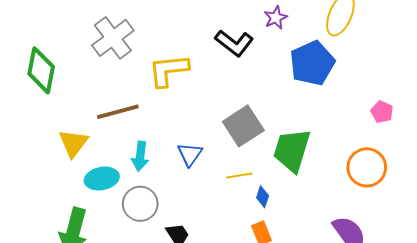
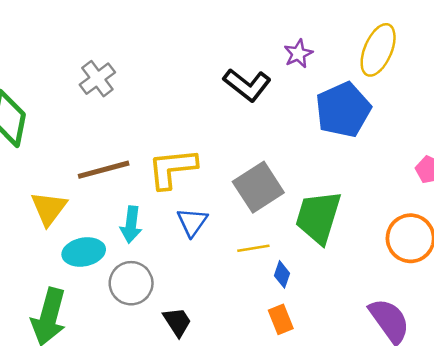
gray cross: (113, 38) -> (97, 79), size x0.7
yellow L-shape: (168, 70) -> (172, 168), moved

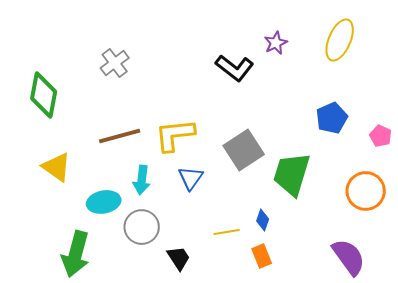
blue pentagon: (343, 110) -> (332, 118), moved, size x0.7
yellow triangle: (49, 208) -> (57, 167), moved, turned -32
yellow line: (253, 248) -> (227, 232), moved

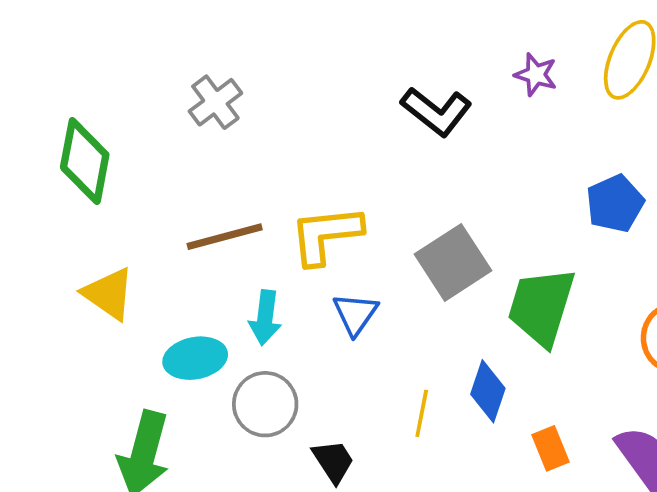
purple star: (276, 43) -> (536, 75), moved, turned -30
blue diamond: (263, 220) -> (488, 391), size x1.5
yellow line: (227, 232) -> (422, 413), turned -70
orange rectangle: (262, 256) -> (551, 448), moved

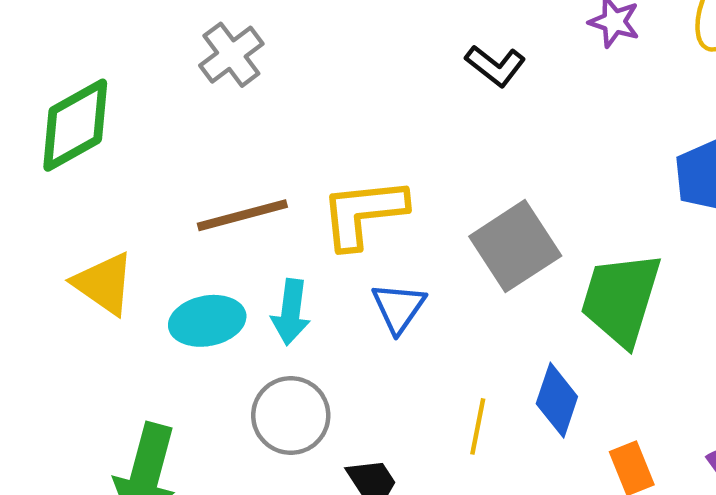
black L-shape: (436, 111) -> (495, 66), size x0.7
green diamond: (85, 161) -> (75, 125), turned 50
cyan ellipse: (195, 358) -> (207, 321), moved

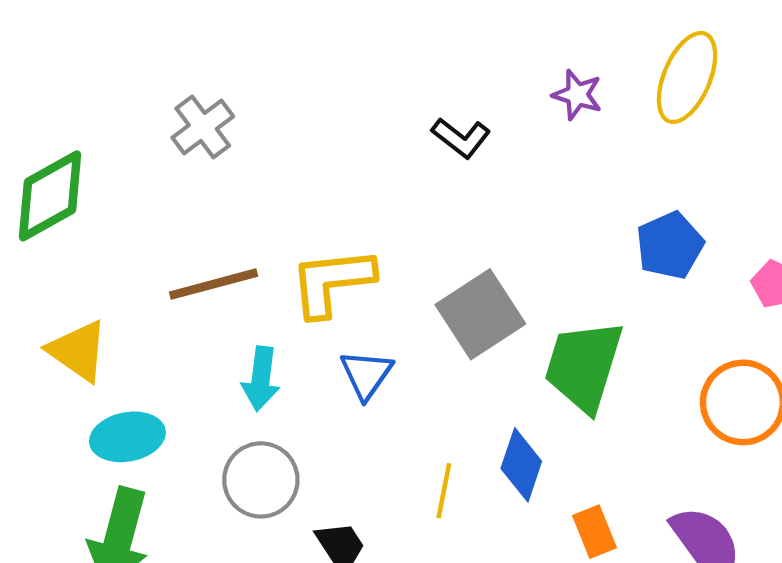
cyan ellipse: (207, 321) -> (127, 437), moved

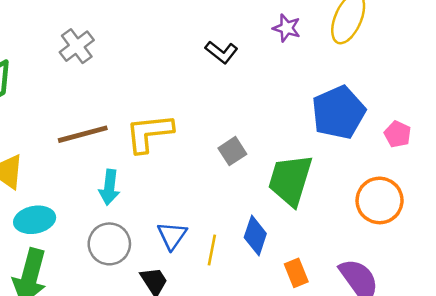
blue pentagon: (670, 245) -> (339, 112), size x1.4
gray square: (480, 314) -> (232, 151), size x0.6
blue triangle: (366, 374) -> (172, 235), moved

